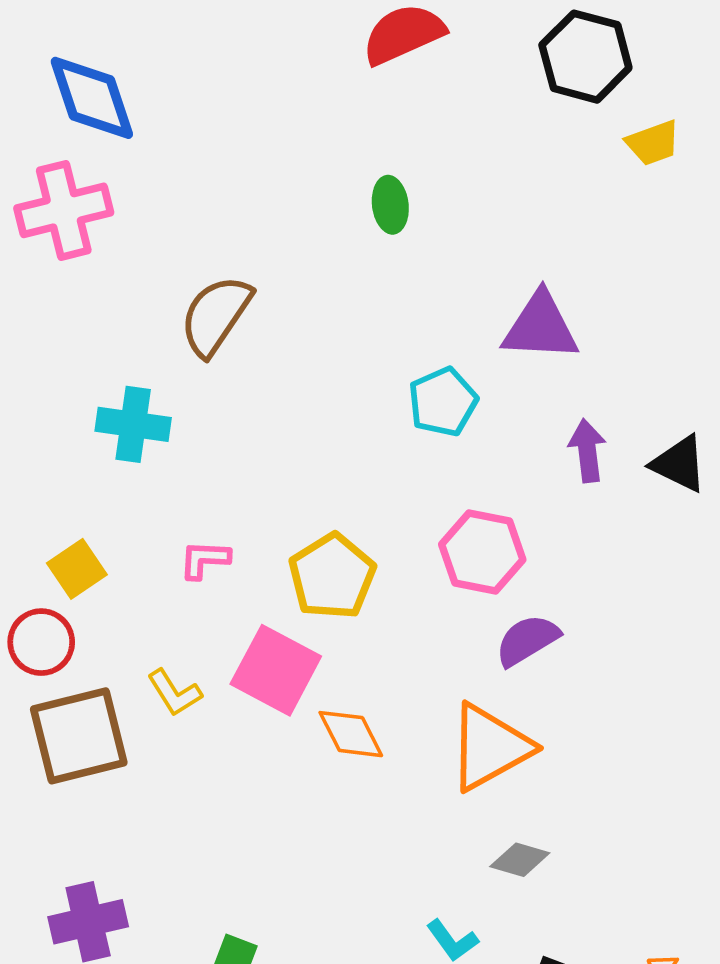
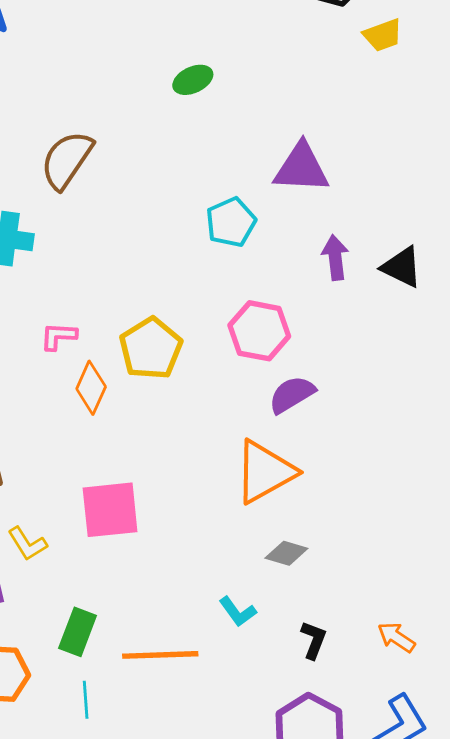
green ellipse: (390, 205) -> (193, 80), turned 72
pink square: (276, 670) -> (110, 510), moved, turned -34
yellow L-shape: (174, 693) -> (27, 544), moved
orange diamond: (351, 734) -> (91, 388), moved, turned 51

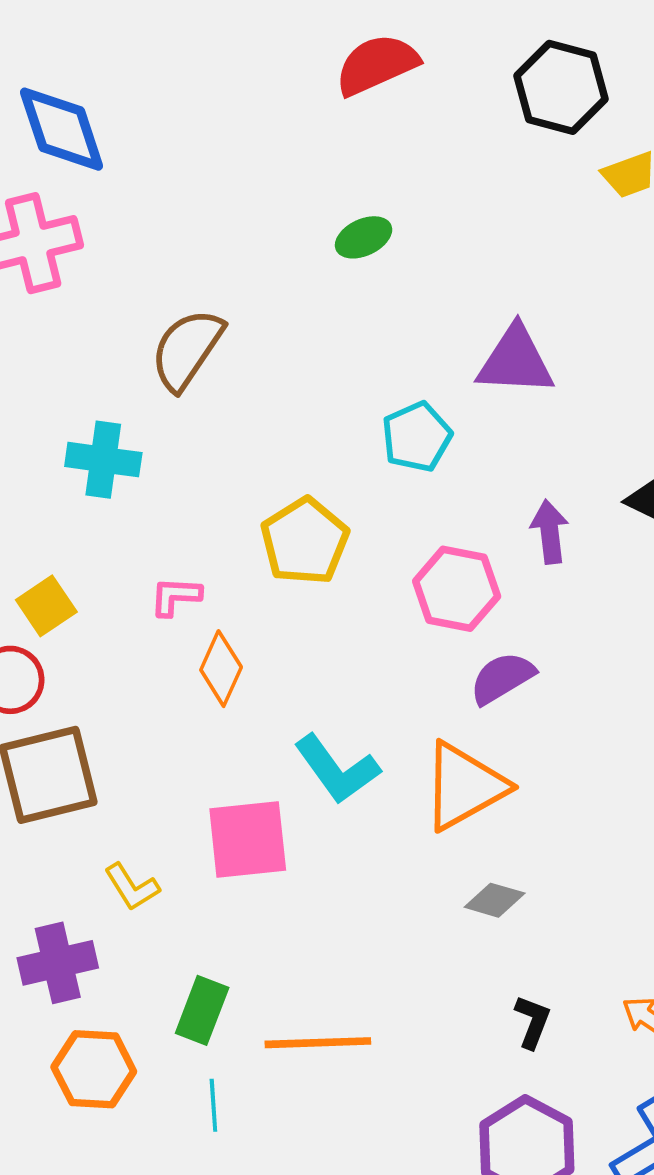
purple arrow: (335, 258) -> (550, 532), moved
yellow pentagon: (151, 348) -> (305, 541), moved
cyan L-shape: (238, 612) -> (337, 769), moved, size x1.6

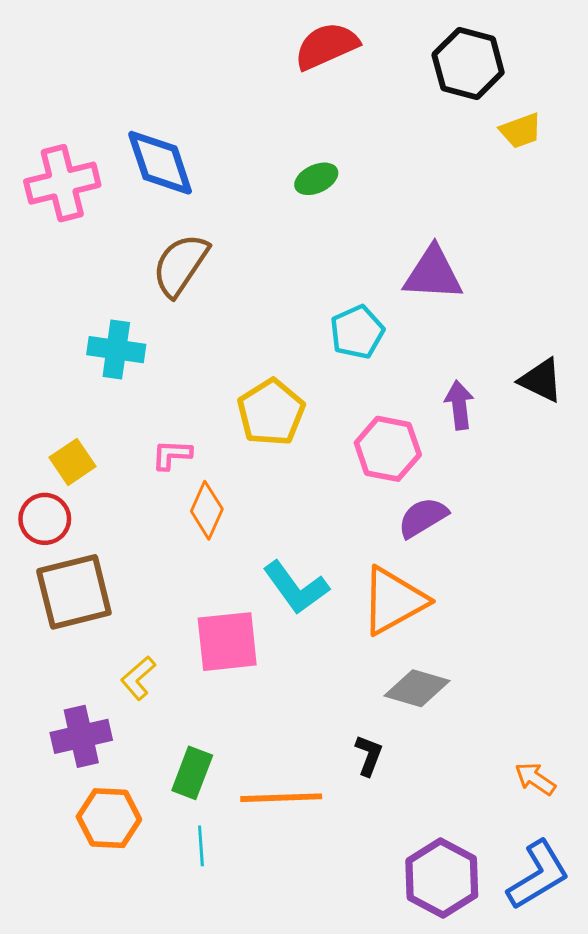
blue diamond: (62, 129) -> (160, 163), moved
yellow L-shape: (132, 887) -> (138, 678), turned 81
gray diamond: (495, 900) -> (417, 688), size x1.4
black L-shape: (533, 1022) -> (369, 755), moved

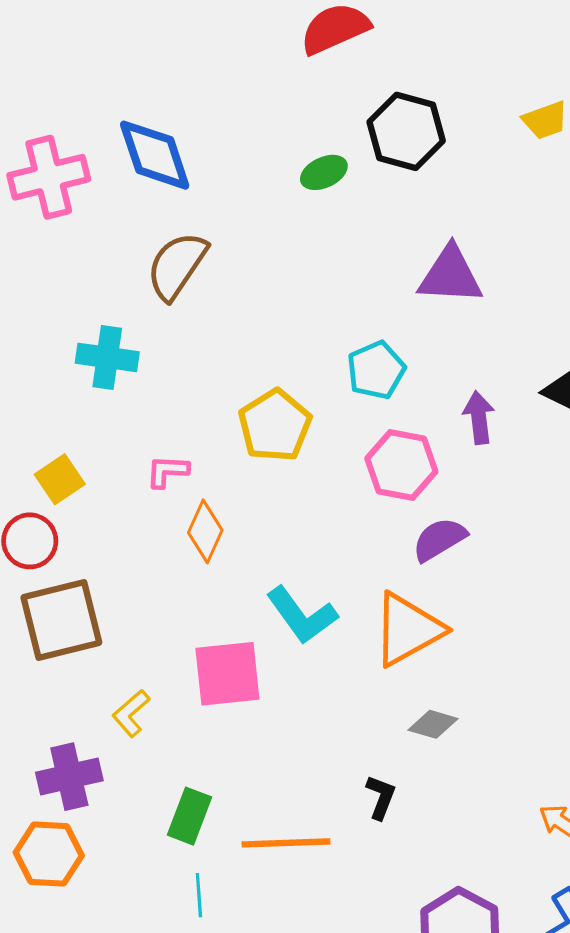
black hexagon: (468, 63) -> (406, 131), moved
cyan pentagon: (357, 332) -> (376, 370), moved
gray diamond: (417, 688) -> (433, 724), size x0.7
orange hexagon: (109, 818) -> (49, 854), moved

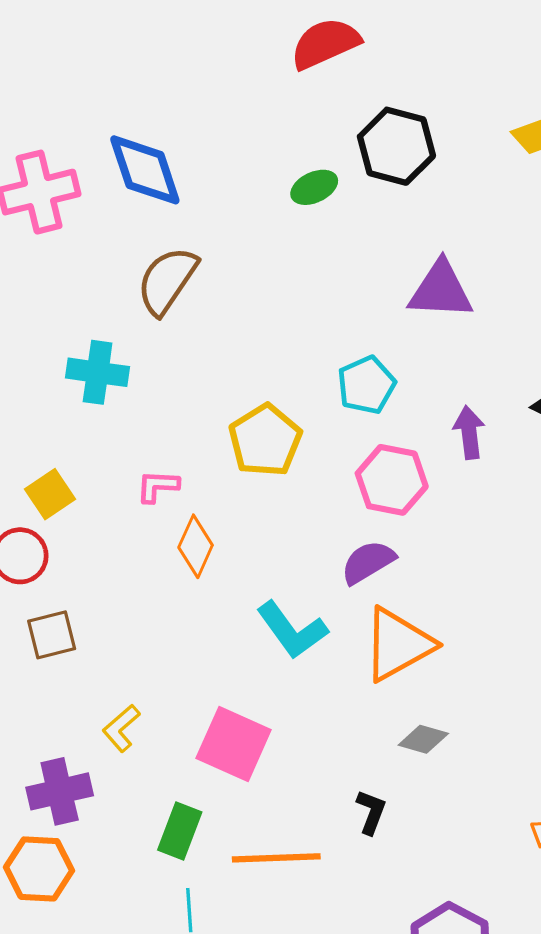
purple semicircle: (439, 539) -> (368, 562), moved
brown square: (61, 620) -> (52, 635), size x0.6
pink square: (227, 674) -> (234, 744), moved, turned 30

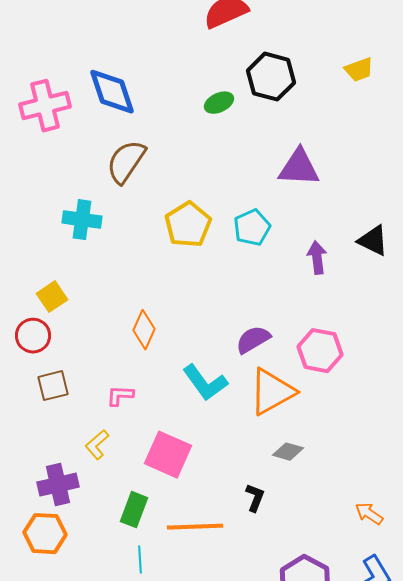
yellow pentagon: (265, 440) -> (188, 225), moved
pink hexagon: (392, 480) -> (320, 351), moved
pink L-shape: (158, 486) -> (120, 396), moved

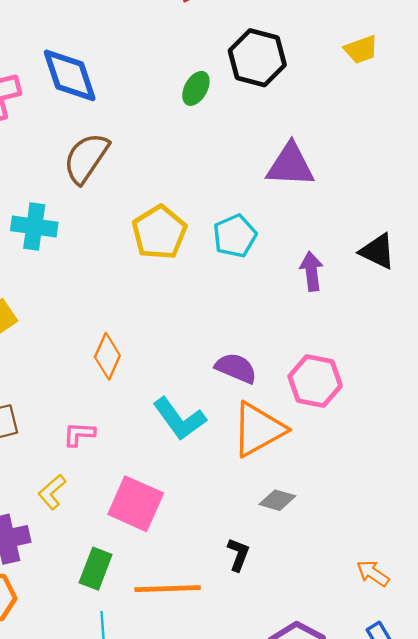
green ellipse: (219, 103) -> (196, 88), turned -36
purple semicircle: (253, 340) -> (236, 368), turned 54

